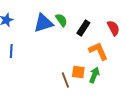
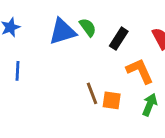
green arrow: (94, 75) -> (150, 105), moved
brown line: (65, 80) -> (92, 93), moved

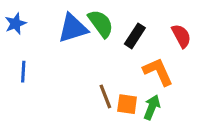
green semicircle: (88, 27) -> (101, 24), size x1.4
green arrow: (150, 105) -> (152, 107), moved

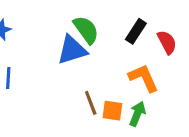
blue triangle: (73, 28) -> (72, 50), moved
black rectangle: (135, 36) -> (136, 31), moved

